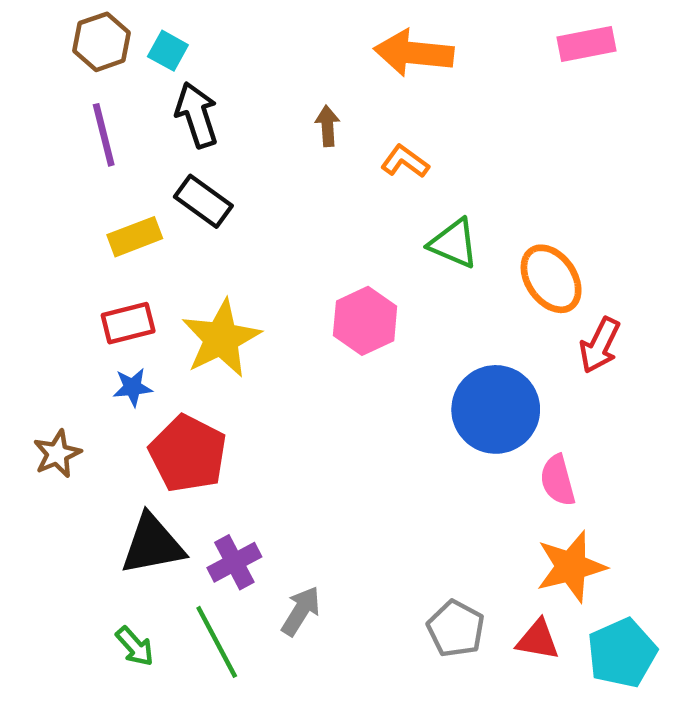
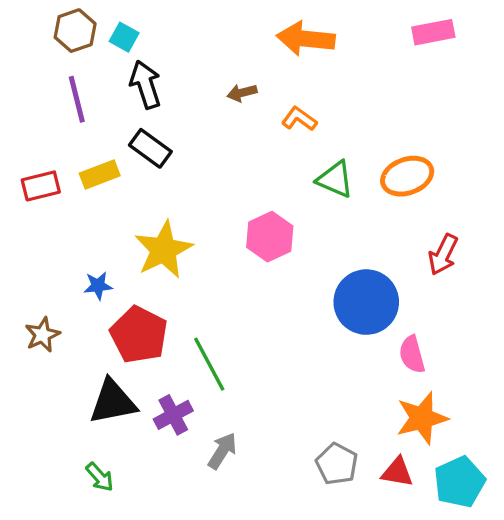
brown arrow: (327, 126) -> (242, 93), turned -100
orange ellipse: (551, 279) -> (407, 176), moved, turned -75
red rectangle: (128, 323) -> (41, 186), moved
green line: (217, 642) -> (209, 364), moved

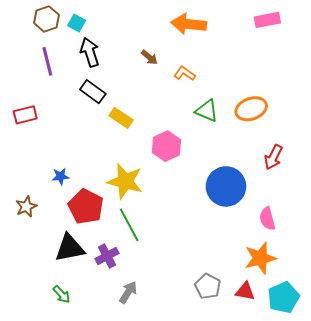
brown arrow: (242, 93) -> (149, 57), turned -126
yellow rectangle: (100, 174) -> (121, 118), moved, turned 55
yellow star: (163, 250) -> (125, 181), moved, turned -30
pink semicircle: (412, 354) -> (267, 219), moved
gray arrow: (222, 451) -> (128, 292), moved

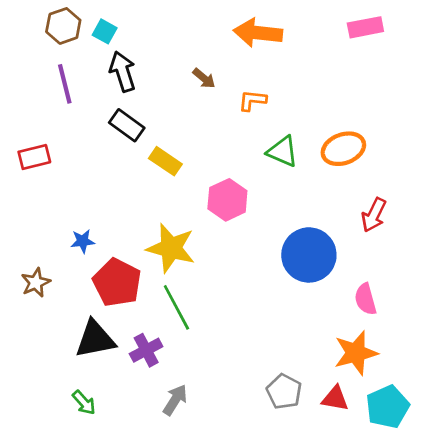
orange L-shape: (185, 73) -> (252, 100), turned -30

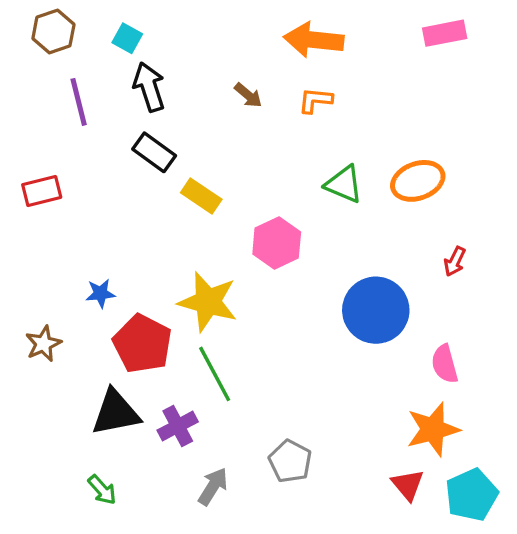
brown hexagon: (63, 26) -> (53, 31), moved
orange L-shape: (252, 100) -> (315, 100), moved
red arrow: (374, 215) -> (455, 261), size x0.7
gray pentagon: (284, 392) -> (290, 461), moved
red triangle: (335, 398) -> (408, 485), turned 40

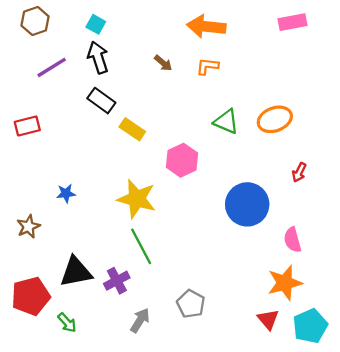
cyan square: (127, 38) -> (96, 24), moved
purple line: (79, 102) -> (52, 67), turned 72
red pentagon: (142, 344) -> (31, 296), moved, turned 30

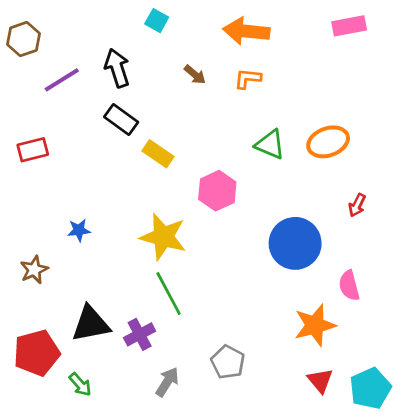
brown hexagon: (35, 21) -> (24, 39), moved
cyan square: (96, 24) -> (157, 21), moved
orange star: (285, 283) -> (315, 325), moved

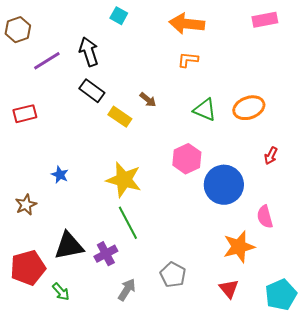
brown arrow: (195, 75) -> (148, 100), moved
pink hexagon: (217, 191) -> (187, 159), moved
blue star: (79, 230) -> (60, 175), turned 30
red triangle: (320, 381) -> (229, 289), moved

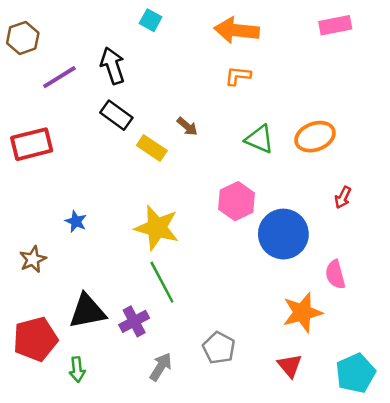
red rectangle: (25, 114) -> (32, 144), size x1.4
green arrow: (61, 292) -> (77, 369), turned 36

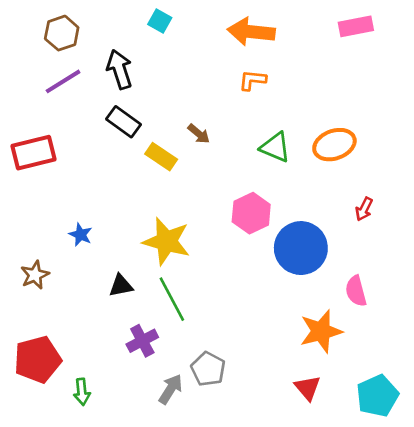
brown hexagon: (23, 38) -> (62, 33), moved
black triangle: (87, 311) -> (121, 286), moved, size x0.6
gray pentagon: (219, 348) -> (208, 369), moved

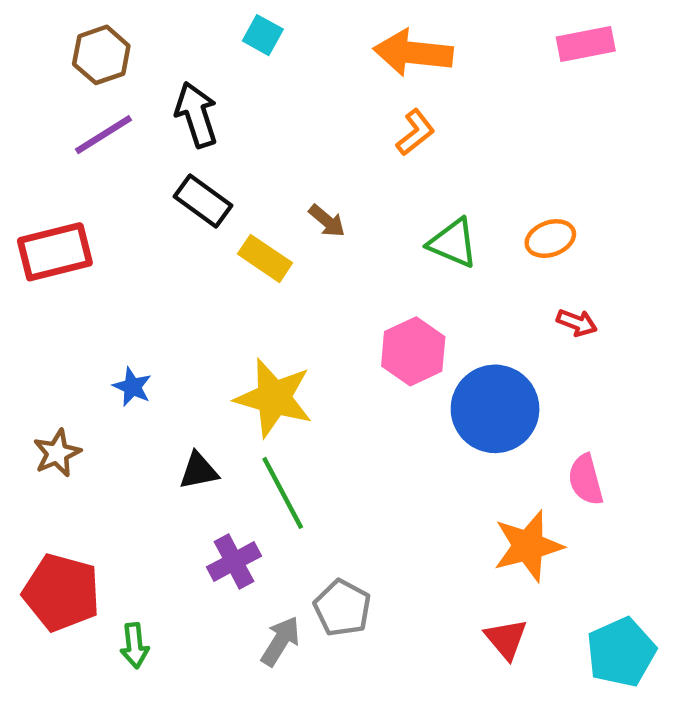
orange L-shape: (252, 80) -> (415, 132), turned 136
orange ellipse: (334, 145) -> (550, 239), size x0.7
red arrow: (364, 209) -> (577, 323), moved, turned -95
red pentagon: (38, 360) -> (61, 592), turned 30

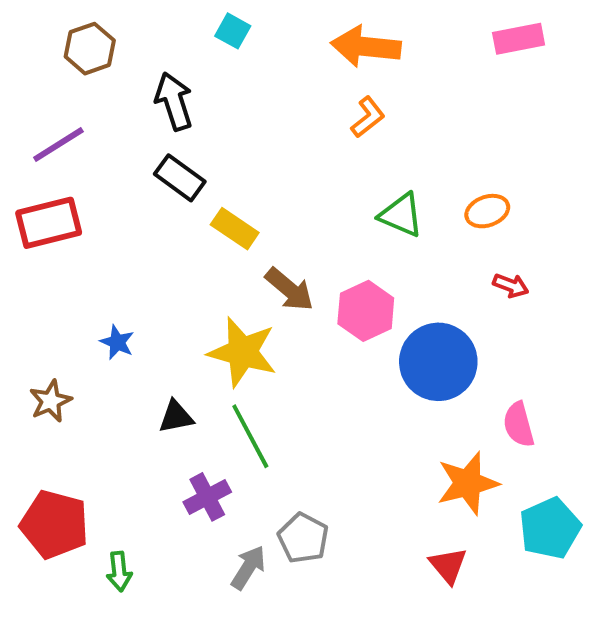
purple line: (104, 135) -> (58, 144), moved
brown arrow: (327, 221) -> (289, 289), moved, size x1.5
cyan pentagon: (621, 652) -> (550, 528), moved

